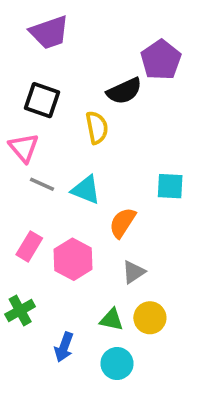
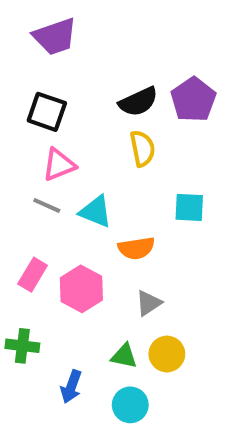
purple pentagon: (161, 60) -> (193, 100), moved
yellow semicircle: (97, 128) -> (142, 148), moved
pink triangle: (24, 148) -> (59, 165), moved, turned 48
orange semicircle: (122, 223) -> (136, 248), turned -132
green cross: (20, 310) -> (22, 346), turned 36

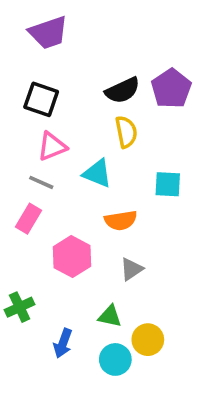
cyan triangle: (96, 212) -> (97, 173), moved
pink rectangle: (33, 275) -> (29, 219), moved
green cross: (22, 346) -> (20, 307), turned -32
yellow circle: (167, 354) -> (148, 340), moved

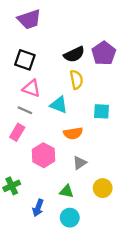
pink triangle: (52, 146) -> (31, 88), turned 42
yellow circle: (148, 340) -> (103, 188), moved

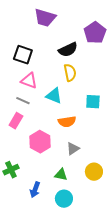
purple trapezoid: (29, 19) -> (45, 18), moved, turned 35
purple pentagon: (104, 53) -> (95, 33), moved

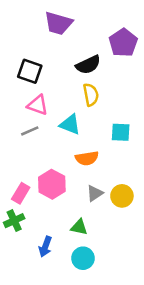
gray line: (23, 101) -> (30, 131), turned -48
pink rectangle: (16, 121) -> (21, 193), moved
yellow circle: (94, 172) -> (122, 196), moved

